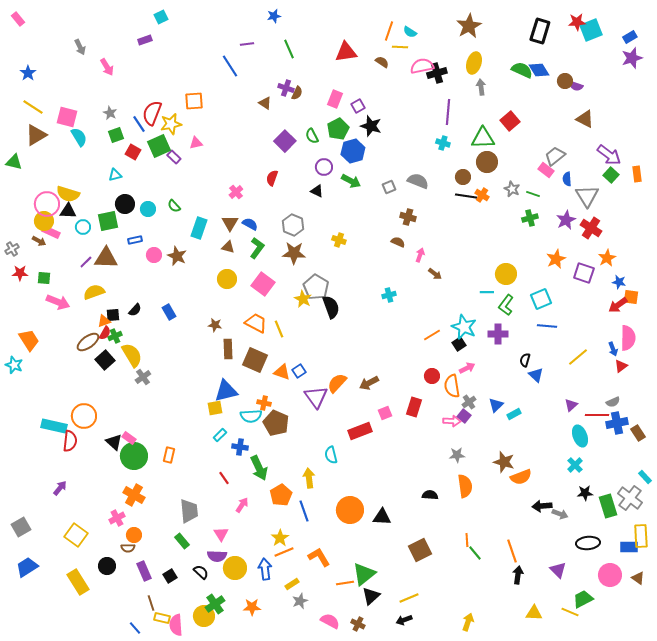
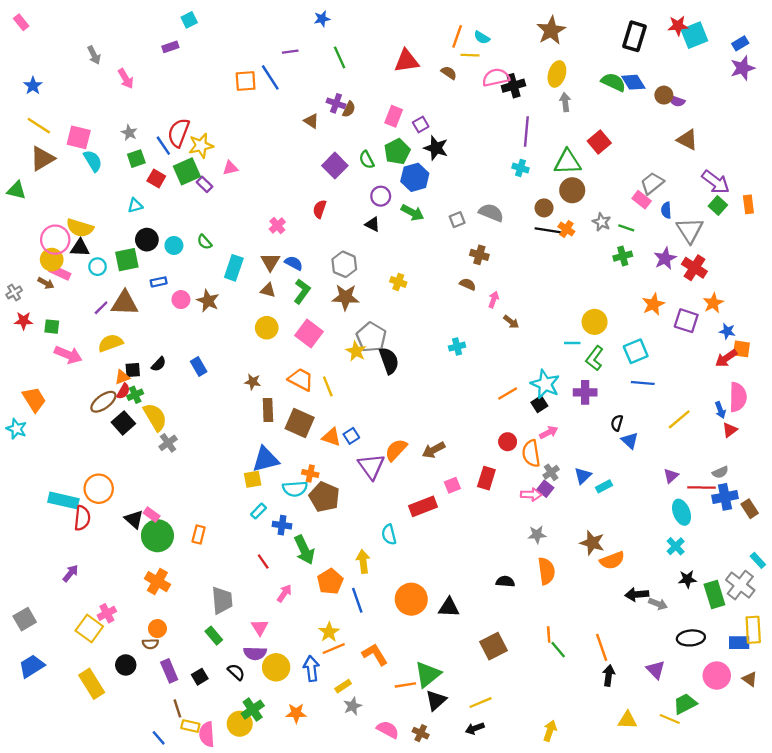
orange square: (194, 101) -> (246, 81), moved
pink cross: (117, 518) -> (107, 613), moved

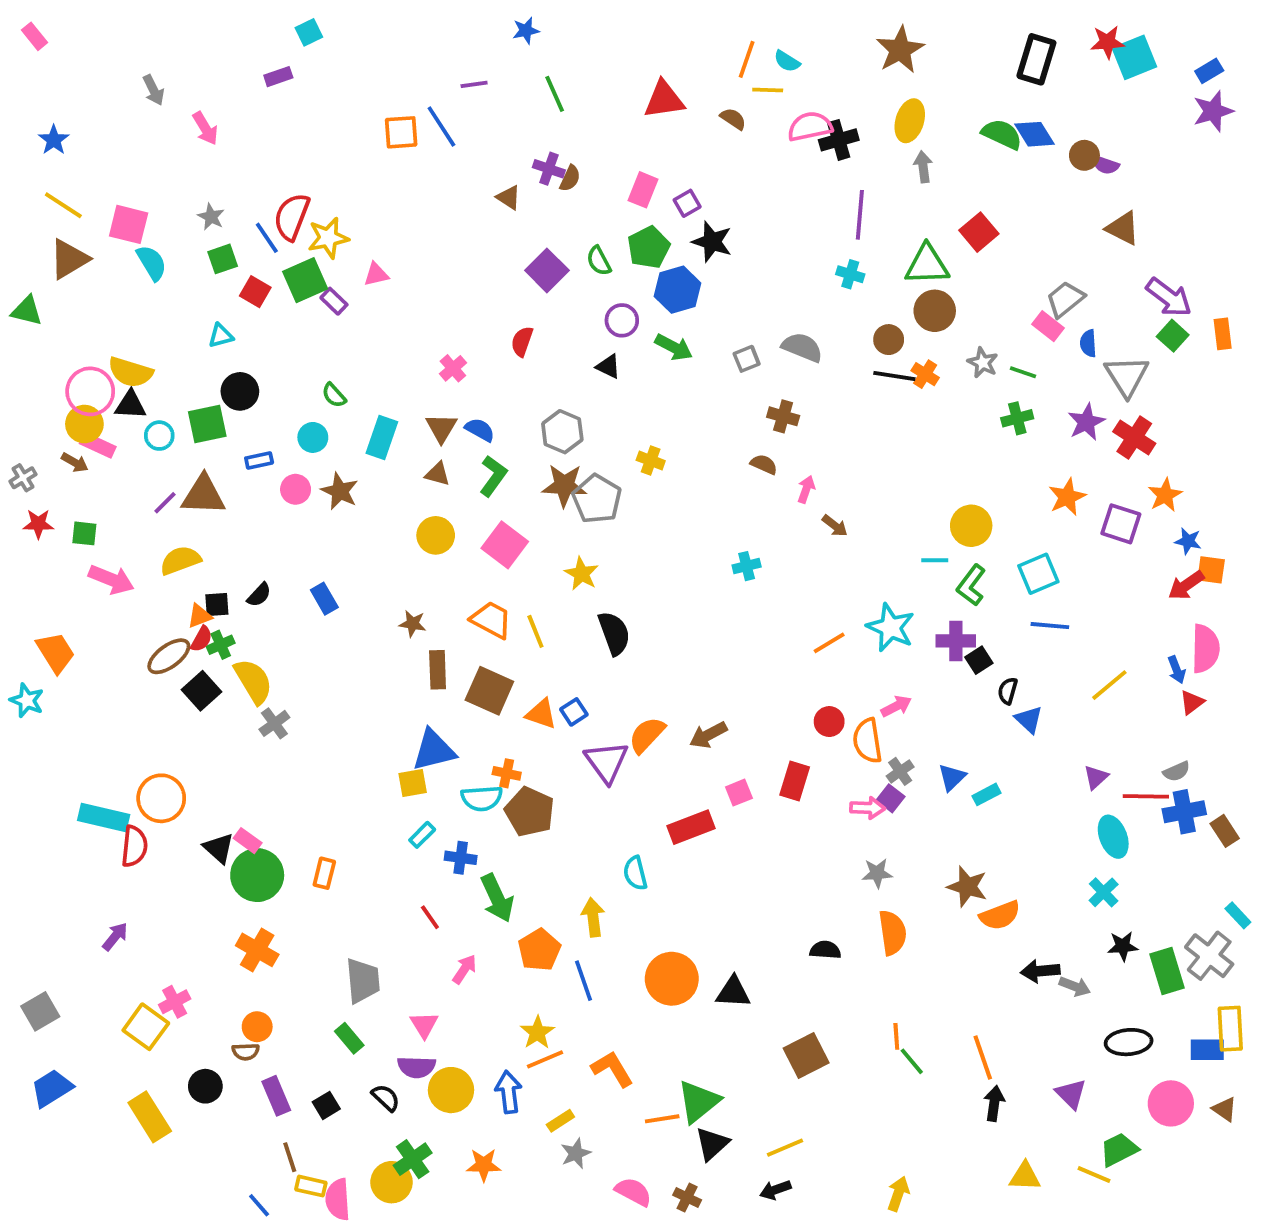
cyan circle: (174, 245) -> (313, 437), moved
gray pentagon: (371, 337) -> (597, 499), moved
black semicircle: (389, 361) -> (614, 633), moved
black square: (539, 404) -> (979, 660), moved

